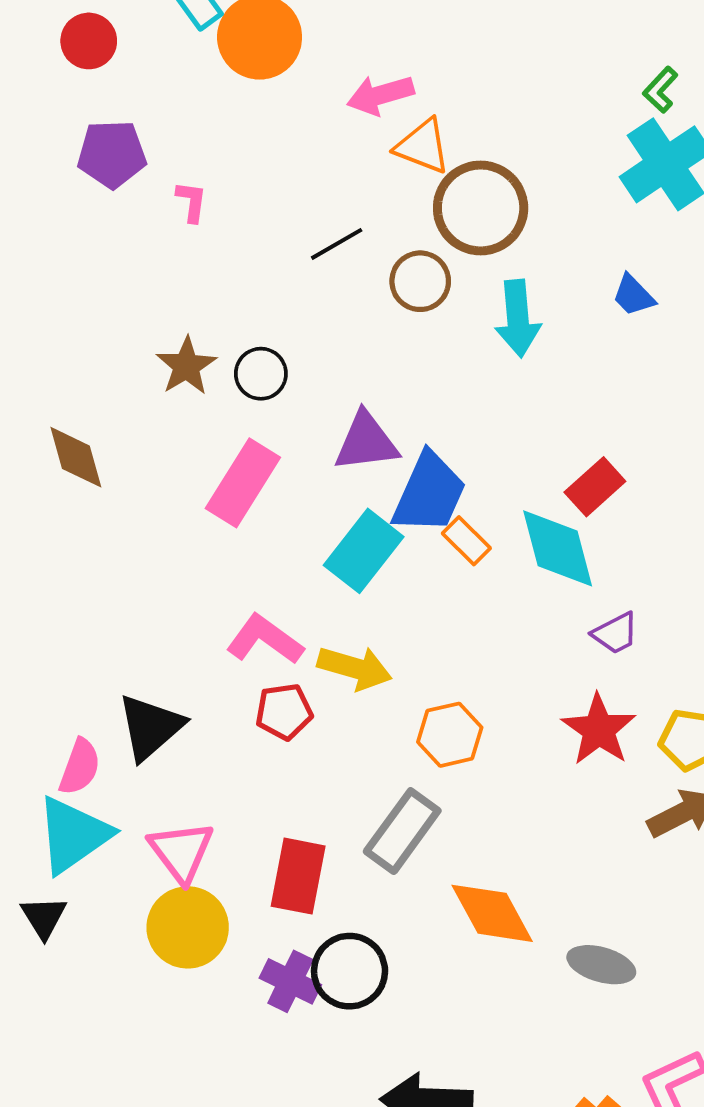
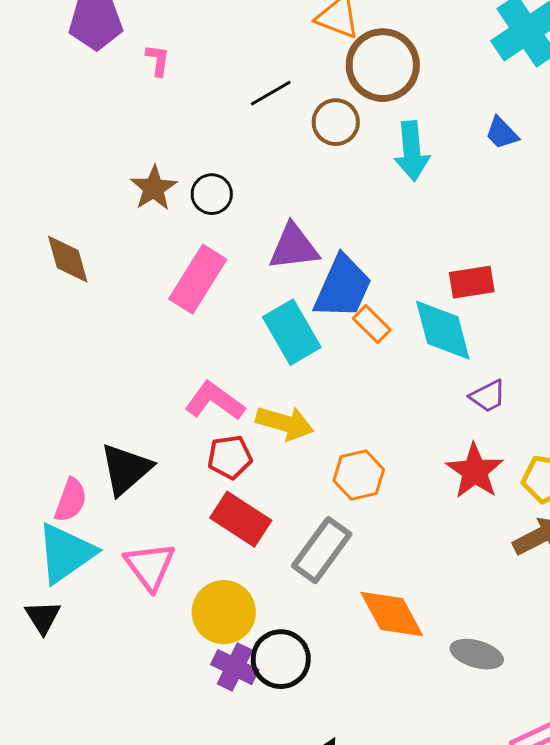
red rectangle: (595, 487) -> (472, 282), turned 33
cyan rectangle: (364, 551) -> (292, 332), turned -68
red rectangle: (298, 876) -> (241, 519), moved, turned -68
yellow circle: (188, 927) -> (224, 612), moved

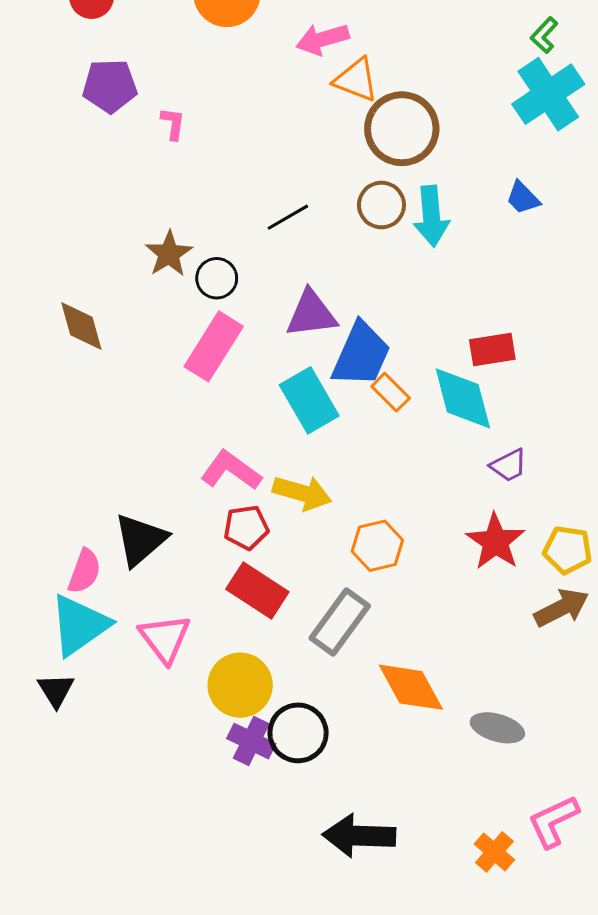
black line: (271, 93) -> (288, 217), moved
brown circle: (336, 122) -> (381, 205), moved
black circle: (212, 194) -> (217, 278), moved

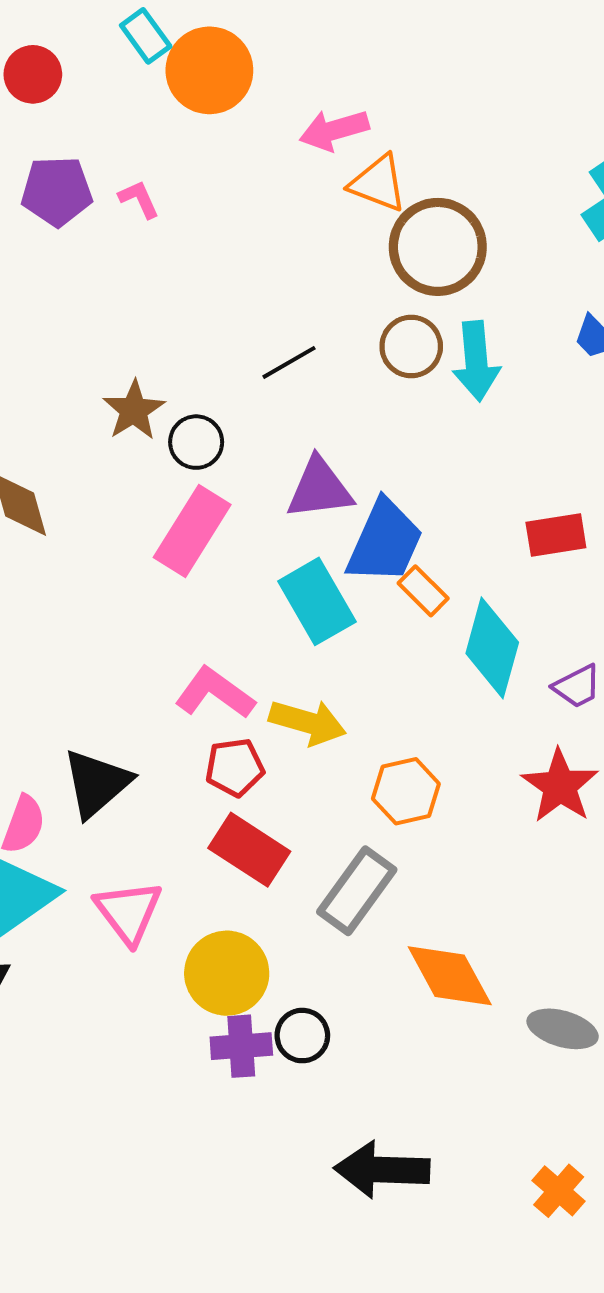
pink L-shape: (173, 124) -> (139, 199), moved, turned -32
cyan diamond: (463, 398) -> (492, 648), moved, turned 30
black circle: (298, 733) -> (302, 1036), size x0.7
purple cross: (251, 741) -> (241, 1046), turned -30

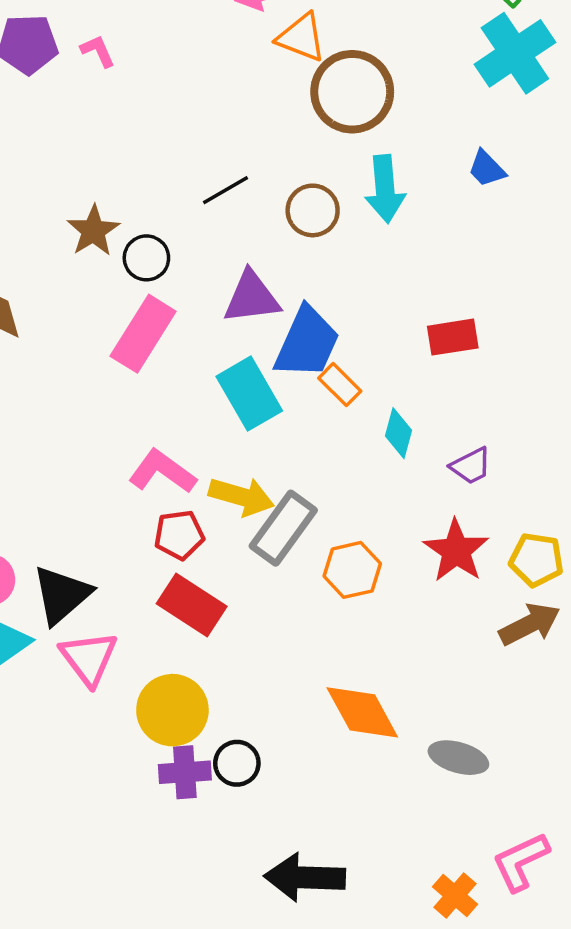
brown circle: (411, 347) -> (313, 210), moved
cyan diamond: (492, 648) -> (399, 433), size x0.6
black triangle: (97, 783) -> (62, 595), moved
orange hexagon: (406, 791) -> (352, 570), moved
gray rectangle: (357, 891) -> (283, 528), moved

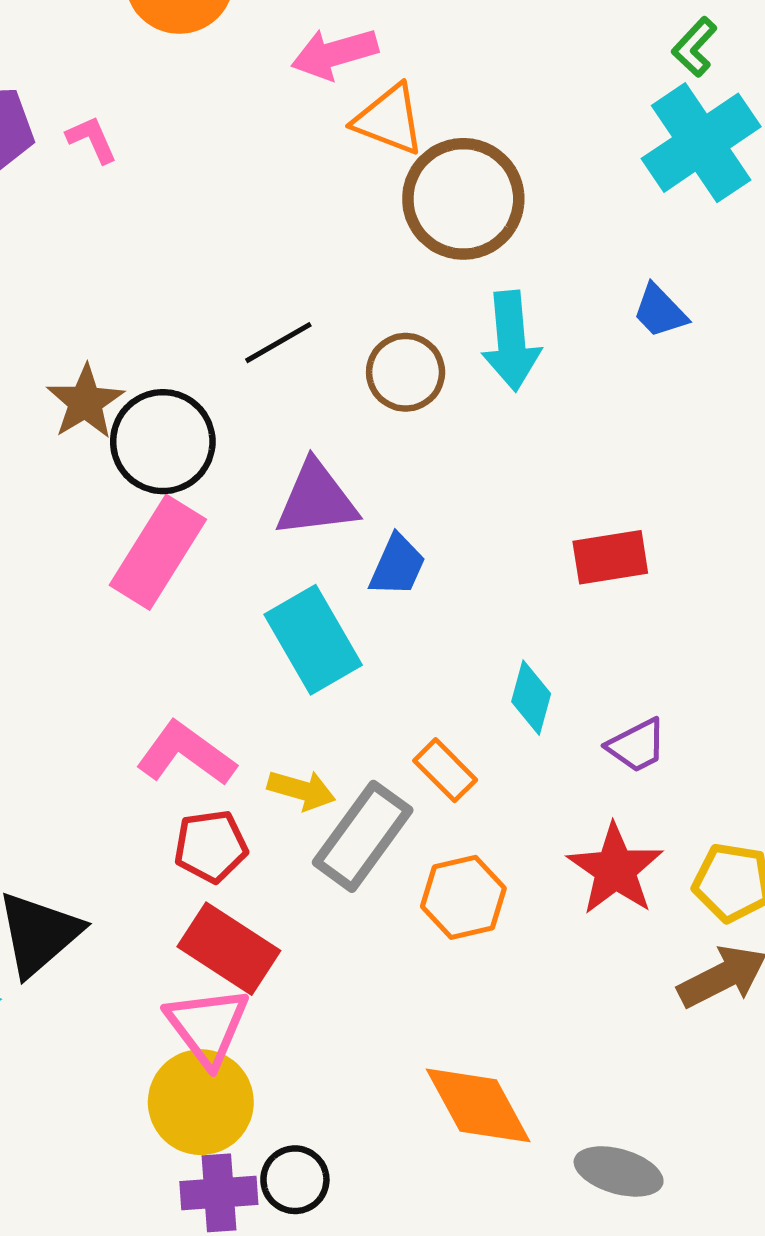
black circle: (146, 258) -> (163, 442), size x1.5
blue trapezoid: (307, 343) -> (397, 565), size x0.6
orange rectangle: (340, 385) -> (445, 770), moved
yellow arrow: (241, 496) -> (302, 790), size x0.7
pink triangle: (89, 658) -> (207, 1026), moved

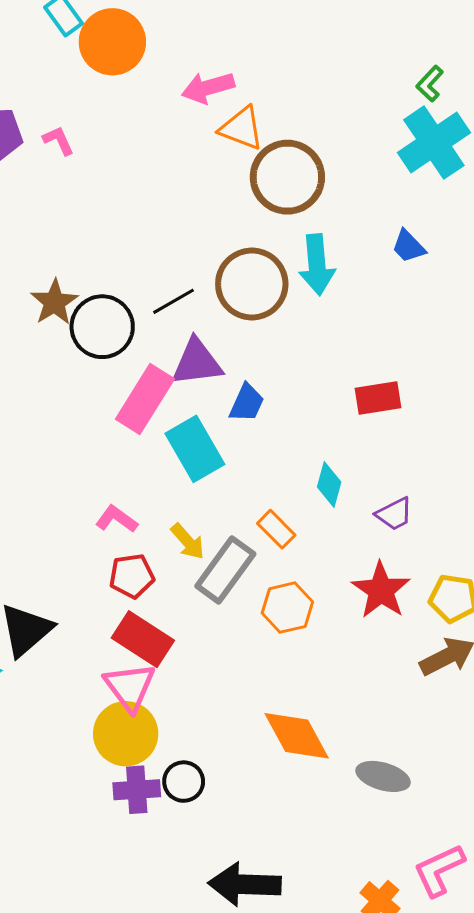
black line: (278, 343) -> (173, 301), moved
brown circle: (406, 372) -> (252, 284), size x1.5
pink rectangle: (158, 552) -> (145, 399), moved
pink L-shape: (186, 754) -> (116, 519), size x0.7
yellow arrow: (302, 790) -> (188, 541), turned 33

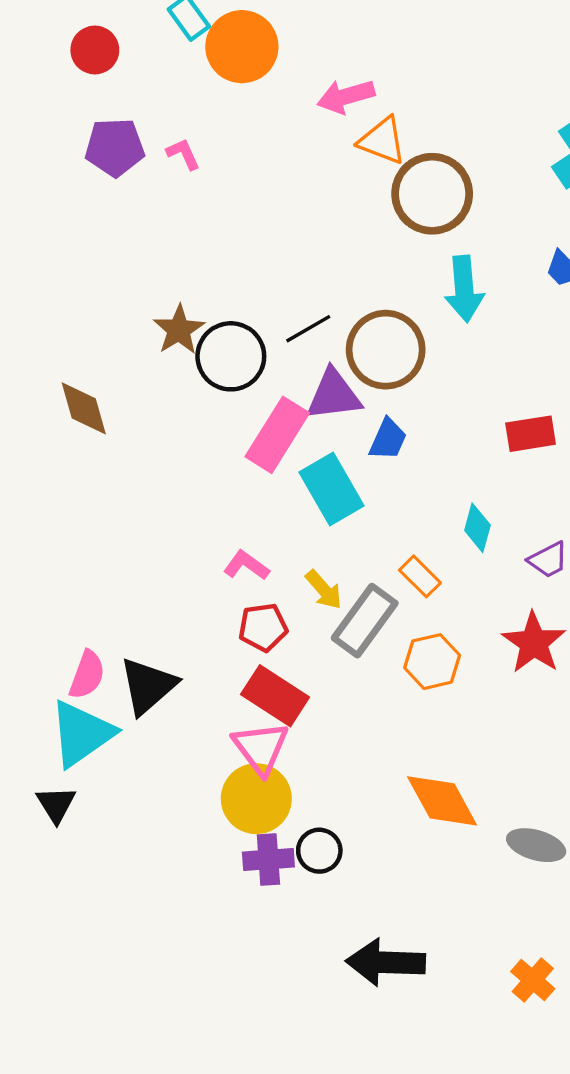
brown circle: (252, 284) -> (386, 350), moved

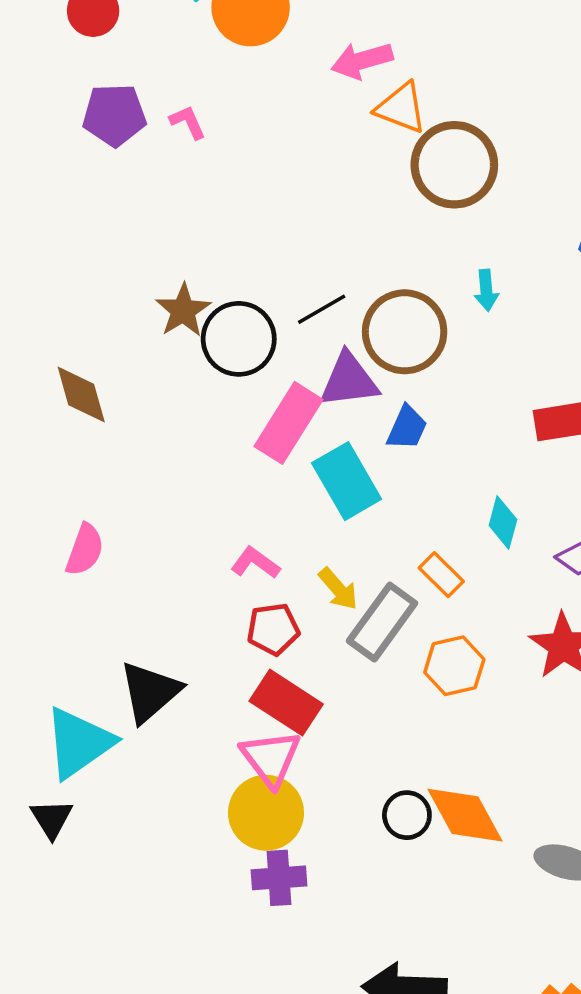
cyan arrow: (464, 289) -> (486, 290), moved, size x0.6
pink semicircle: (87, 675) -> (85, 550), moved
black circle: (319, 851) -> (407, 815), moved

